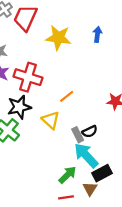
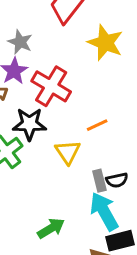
green arrow: (67, 175) -> (51, 228), moved

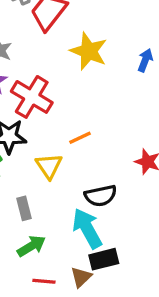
black semicircle: (117, 180) -> (101, 196), size x1.4
gray rectangle: (99, 181) -> (24, 208), moved

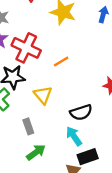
orange line: (80, 138) -> (61, 62), moved
cyan arrow: (87, 228) -> (74, 136), size x0.7

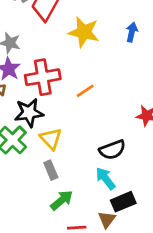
red cross: (26, 48) -> (43, 77), turned -32
yellow triangle: (43, 95) -> (51, 139), moved

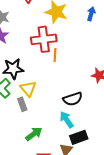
red cross: (43, 77) -> (44, 39), moved
orange line: (85, 91) -> (55, 55), turned -56
gray rectangle: (51, 170) -> (22, 104), moved

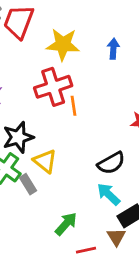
blue arrow: (91, 14) -> (113, 49), moved
gray rectangle: (22, 104) -> (28, 184), moved

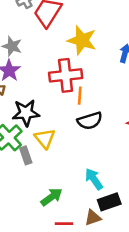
black semicircle: (111, 163) -> (90, 121), moved
brown triangle: (116, 237) -> (93, 218), turned 30

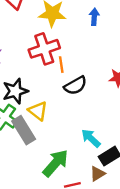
gray rectangle: (26, 155) -> (24, 130), size x1.6
green arrow: (51, 197) -> (56, 163), size x1.4

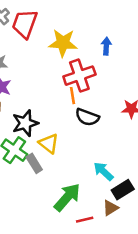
red cross: (44, 49) -> (79, 76), moved
black semicircle: (75, 86) -> (87, 117), turned 50
gray rectangle: (24, 130) -> (34, 163), size x0.7

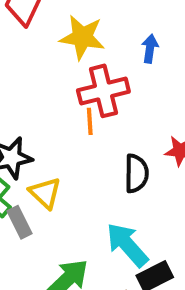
black semicircle: (87, 117) -> (136, 173), moved, turned -115
cyan arrow: (103, 171) -> (127, 245), size x1.4

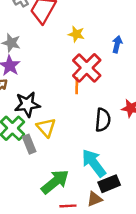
yellow star: (82, 37) -> (76, 34), size x0.6
red cross: (103, 91) -> (87, 68), turned -36

